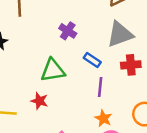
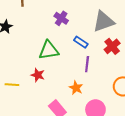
red cross: (131, 65) -> (112, 46), turned -35
orange star: (103, 118) -> (76, 88), moved

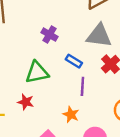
gray triangle: (104, 22) -> (99, 36), turned 30

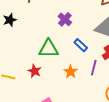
purple line: (82, 86) -> (94, 68), moved
orange star: (71, 115) -> (71, 72), moved

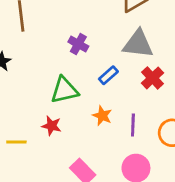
blue rectangle: (81, 45) -> (108, 75), turned -72
purple line: (94, 68) -> (133, 125), moved

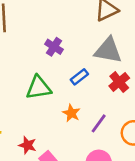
purple line: (133, 125) -> (99, 123), turned 30
red star: (52, 126) -> (28, 145), moved

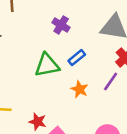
blue rectangle: (79, 77) -> (77, 58), moved
purple line: (99, 123) -> (111, 81), moved

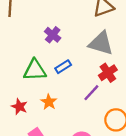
orange star: (80, 89) -> (49, 102), moved
red star: (38, 122) -> (19, 107), moved

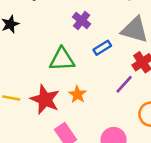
blue rectangle: (63, 67) -> (102, 48), moved
red star: (19, 107) -> (45, 99), size x1.6

